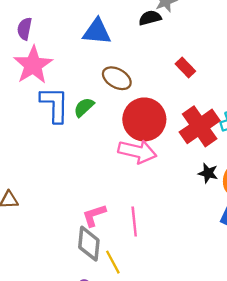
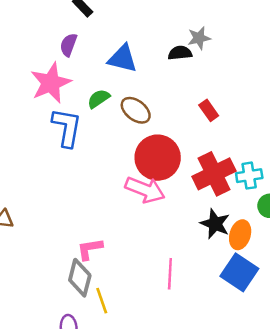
purple semicircle: (25, 29) -> (68, 45), moved
green semicircle: (84, 107) -> (99, 99), moved
black star: (208, 173) -> (215, 224), size x1.4
pink line: (134, 222) -> (170, 274), moved

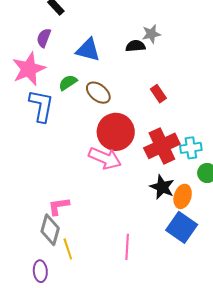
pink line: (170, 274) -> (127, 247), moved

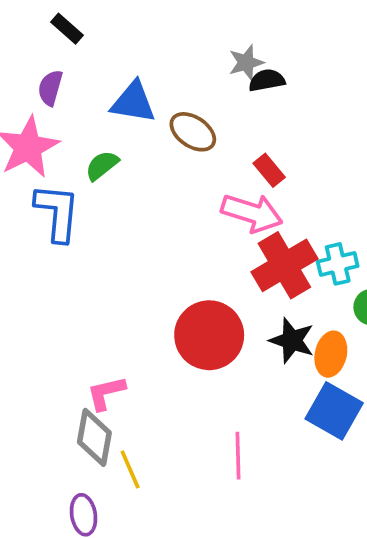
black semicircle: (135, 46) -> (267, 80), moved
brown ellipse: (98, 93) -> (193, 132), moved
red circle: (116, 132) -> (209, 335), moved
pink arrow: (105, 158) -> (252, 213), moved

